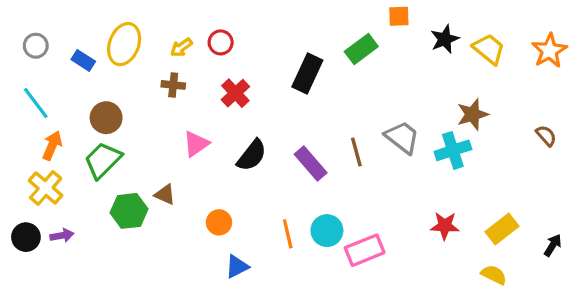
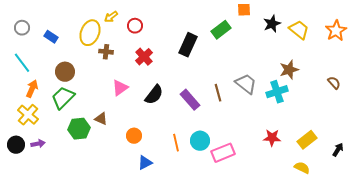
yellow ellipse: (124, 44) -> (90, 33), moved
yellow arrow: (181, 47) -> (111, 17), moved

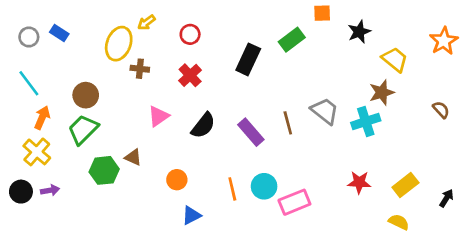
red circle: (135, 26) -> (190, 34), moved
yellow trapezoid: (299, 30) -> (395, 59), moved
blue rectangle: (51, 37) -> (59, 33), moved

